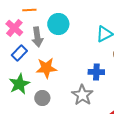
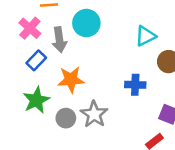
gray star: (82, 95) -> (94, 114), moved

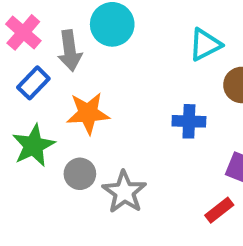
gray star: (94, 114) -> (124, 192), moved

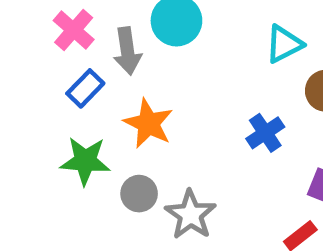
orange star: (88, 113) -> (148, 123), turned 30
blue cross: (189, 121) -> (265, 133), turned -36
green star: (33, 146) -> (85, 161), turned 30

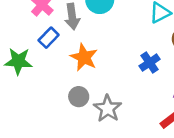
green star: (85, 161) -> (18, 61), moved

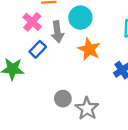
orange star: (84, 57) -> (89, 49), moved

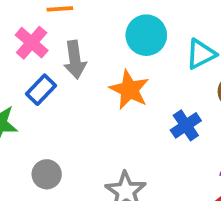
cyan circle: (80, 18) -> (146, 35), moved
gray circle: (63, 99) -> (47, 174), moved

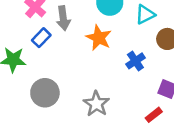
gray circle: (47, 174) -> (45, 93), size x1.5

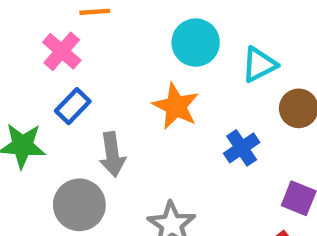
gray arrow: (63, 18) -> (112, 154), moved

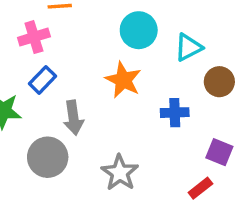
pink cross: (62, 51) -> (34, 37), turned 32
blue cross: (242, 148) -> (175, 113), turned 32

